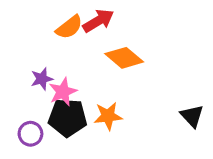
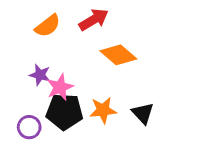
orange semicircle: (69, 27) -> (48, 26), moved
purple star: (42, 79) -> (40, 75), turned 30
black triangle: (192, 116) -> (143, 113), moved

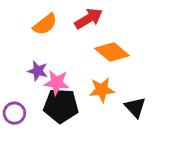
pink star: (60, 87) -> (57, 83), turned 30
orange star: (103, 110) -> (102, 90), moved
purple circle: (29, 127) -> (14, 113), moved

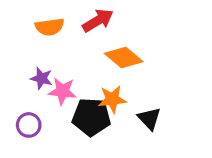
orange semicircle: (45, 24) -> (50, 27), turned 30
black pentagon: (61, 106) -> (91, 117), moved
purple circle: (14, 113) -> (29, 125), moved

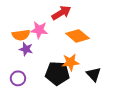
orange semicircle: (50, 27) -> (21, 35), moved
pink star: (62, 91) -> (39, 30), moved

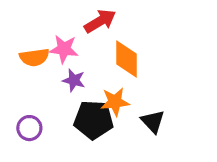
orange diamond: (78, 36) -> (126, 59), turned 50
purple star: (26, 49) -> (74, 80), moved

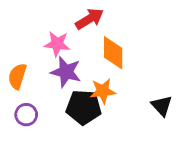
orange semicircle: (34, 57) -> (17, 76), moved, turned 115
purple star: (74, 80) -> (66, 72), size x1.5
black triangle: (153, 121) -> (162, 106), moved

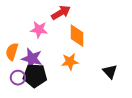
purple star: (66, 72) -> (32, 59), moved
black pentagon: (84, 107) -> (35, 76), moved

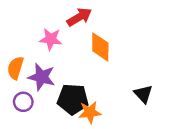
orange star: (70, 62) -> (90, 112), moved
black pentagon: (35, 76) -> (73, 99), moved

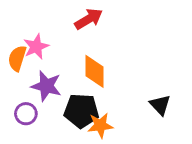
pink star: (51, 39) -> (36, 47), moved, turned -30
orange diamond: (100, 47) -> (94, 71), moved
orange semicircle: (15, 68) -> (17, 58), moved

